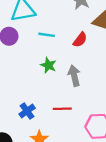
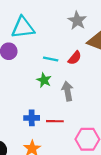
cyan line: (47, 35) -> (51, 59), moved
blue cross: (27, 111) -> (32, 118), moved, turned 32

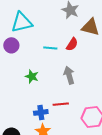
green star: (44, 80) -> (32, 76), moved
blue cross: (32, 118) -> (41, 112), moved

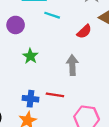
purple circle: (11, 45) -> (16, 25), moved
cyan line: (50, 48) -> (52, 15), moved

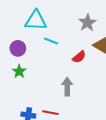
green star: (30, 56) -> (19, 71), moved

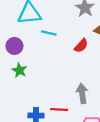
gray arrow: (67, 87) -> (82, 93), moved

